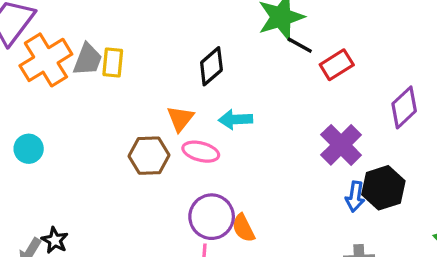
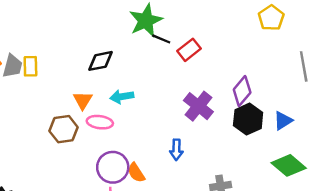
black diamond: (211, 66) -> (100, 61), turned 36
purple diamond: (404, 107) -> (242, 91), moved
black hexagon: (383, 188) -> (248, 119), moved
blue arrow: (355, 197) -> (176, 150), moved

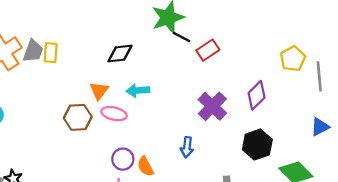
yellow pentagon: (271, 18) -> (293, 59), moved
black hexagon: (248, 119) -> (257, 145), moved
blue triangle: (283, 121) -> (320, 127), moved
purple circle: (113, 167) -> (123, 159), size x0.7

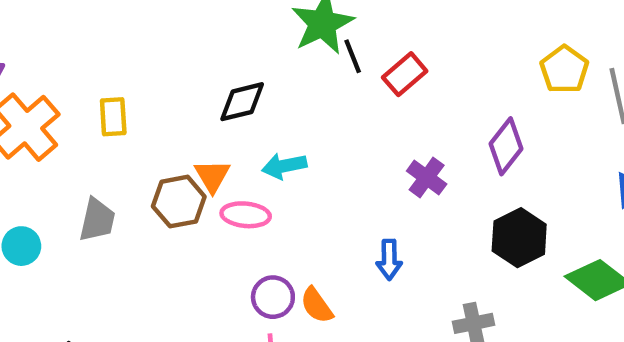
black line: (182, 37) -> (353, 56), turned 48
gray trapezoid: (33, 51) -> (97, 220), moved
purple cross: (212, 106) -> (427, 177), size x0.7
brown hexagon: (78, 117) -> (179, 202), moved

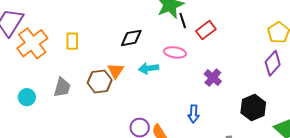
purple diamond: (506, 146) -> (273, 63), moved
pink ellipse: (246, 215) -> (175, 52), moved

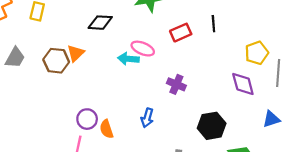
black line: (183, 20) -> (213, 24), moved
purple diamond: (273, 63) -> (243, 84), turned -70
cyan arrow: (149, 68) -> (128, 59), moved
purple cross: (213, 78) -> (176, 84), turned -30

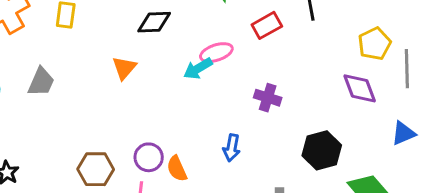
pink ellipse: (143, 49) -> (216, 53), turned -35
cyan arrow: (128, 59) -> (198, 69), turned -30
brown hexagon: (56, 61) -> (96, 169), moved

